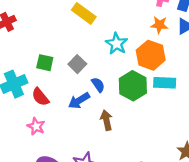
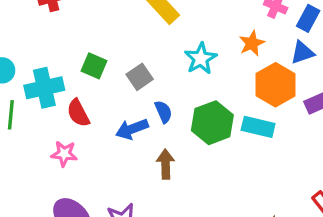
orange star: (159, 25) -> (252, 43), moved, turned 30
orange hexagon: (151, 55) -> (275, 85), moved
pink star: (36, 126) -> (64, 154), turned -30

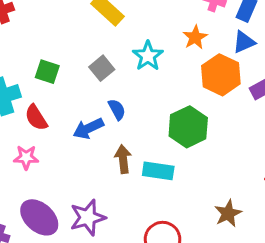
gray square: (140, 77) -> (102, 68), moved
green hexagon: (212, 123) -> (188, 127), moved
cyan rectangle: (258, 127) -> (158, 171), moved

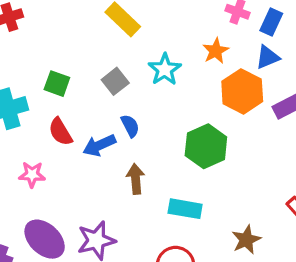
red semicircle: (36, 118) -> (60, 132), moved
cyan rectangle: (158, 171) -> (185, 209), moved

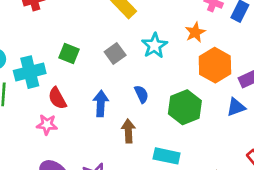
blue triangle: (268, 57) -> (236, 107), moved
blue semicircle: (130, 126) -> (141, 94), moved
red semicircle: (60, 132) -> (57, 98), moved
blue arrow: (99, 145) -> (101, 103), turned 115

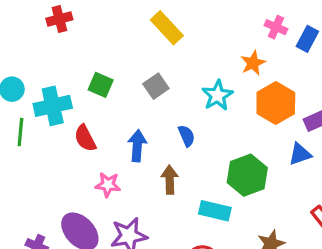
cyan star: (154, 46) -> (217, 95), moved
green hexagon: (185, 107) -> (247, 175), moved
pink star: (47, 125) -> (108, 185), moved

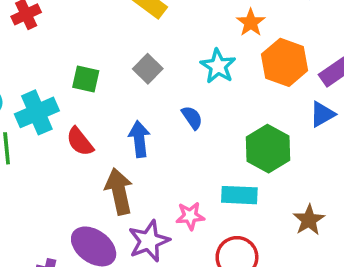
brown arrow: (170, 180) -> (119, 191), moved, size x1.4
pink star: (108, 185) -> (190, 216), moved

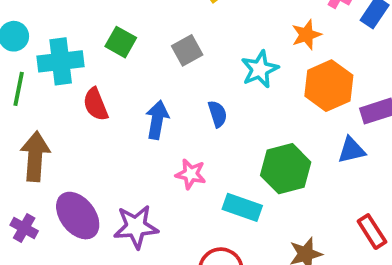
brown arrow: (119, 191) -> (35, 156), moved
pink star: (190, 216) -> (191, 174), moved

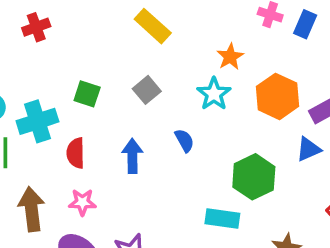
orange star: (306, 35) -> (230, 57), moved
red semicircle: (96, 104) -> (76, 153), turned 32
pink star: (191, 174) -> (82, 202), moved

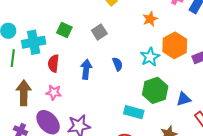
cyan star: (214, 94) -> (150, 57), moved
blue triangle: (308, 149) -> (184, 99), moved

